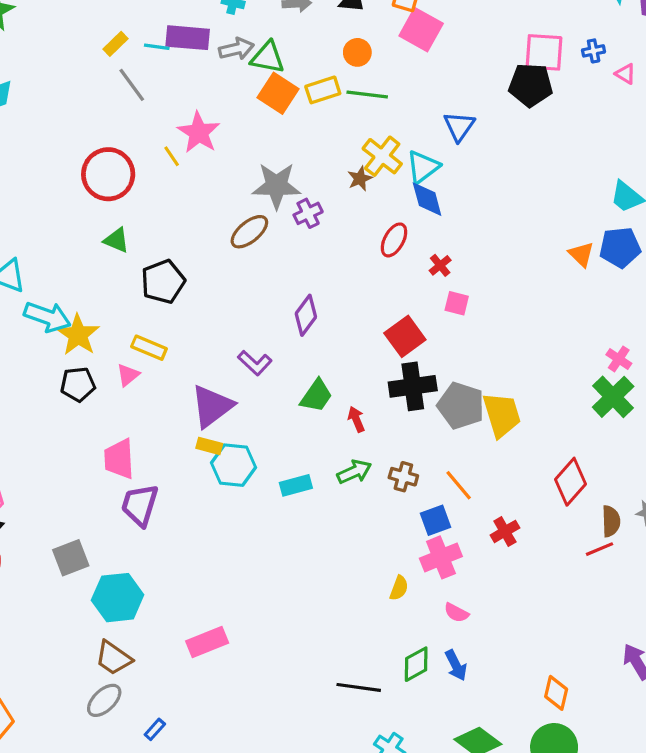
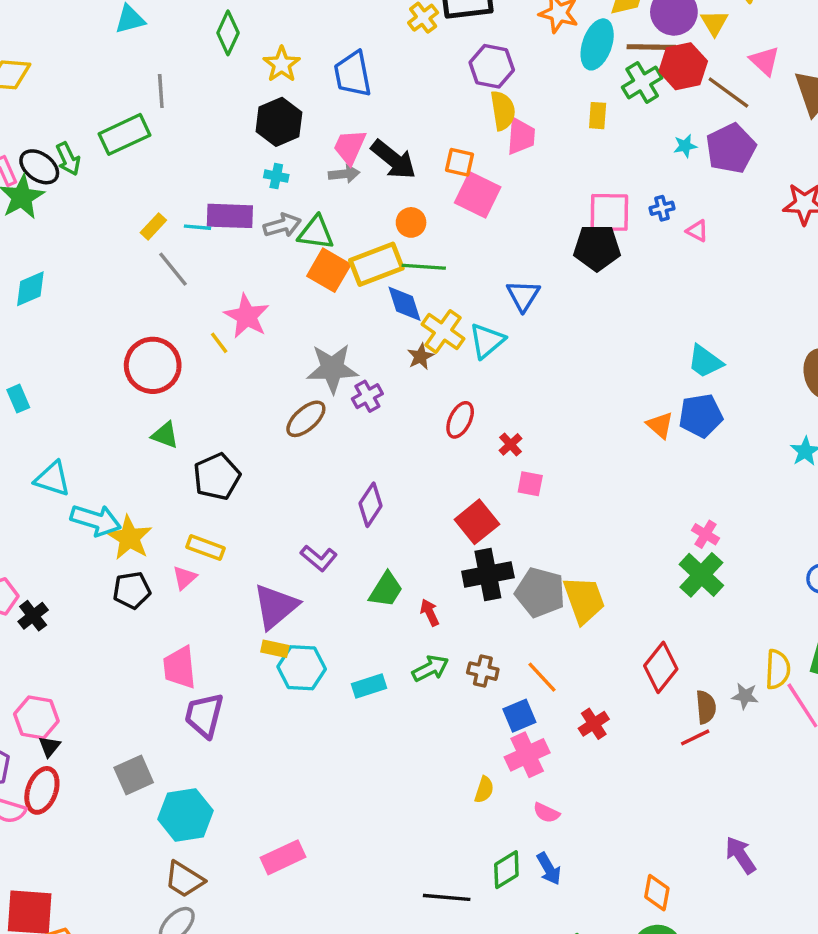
yellow rectangle: (323, 90) -> (376, 264), size x1.4
blue diamond: (427, 199) -> (405, 304), moved

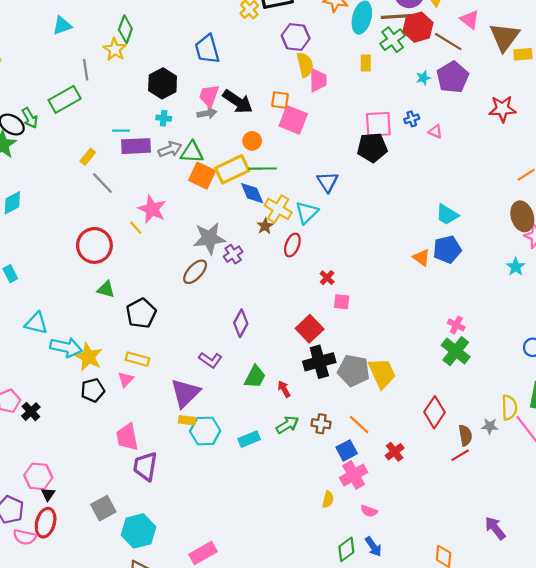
yellow star: (282, 64) -> (115, 49), moved
cyan line: (197, 227) -> (121, 131), moved
red ellipse: (460, 420) -> (292, 245), moved

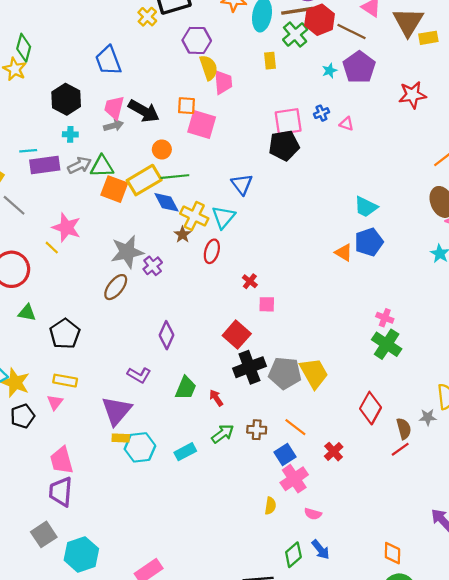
purple trapezoid: (145, 466) -> (61, 492), moved

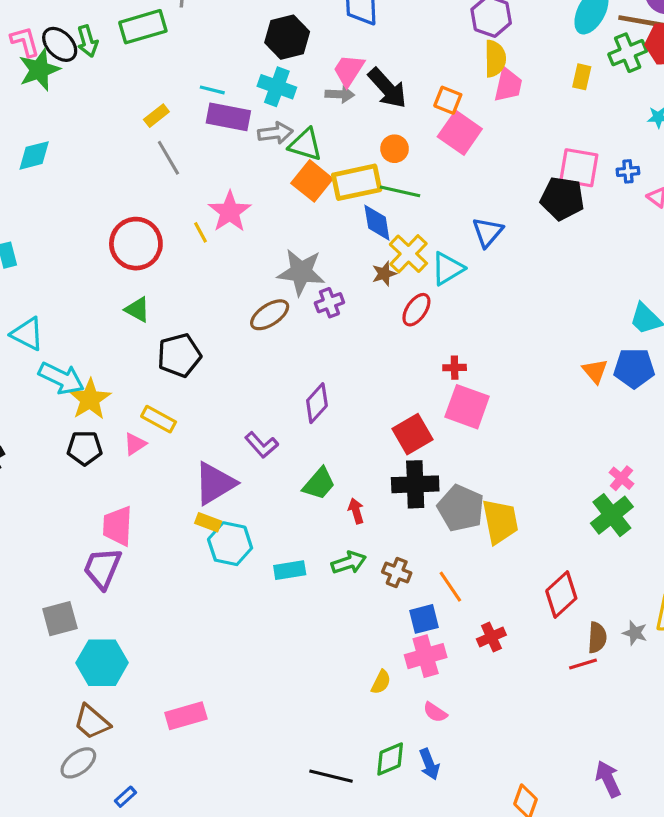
cyan cross: (70, 134) -> (277, 87), size x1.6
red cross: (250, 281) -> (455, 368), turned 32
pink square: (267, 304) -> (467, 407), size x1.8

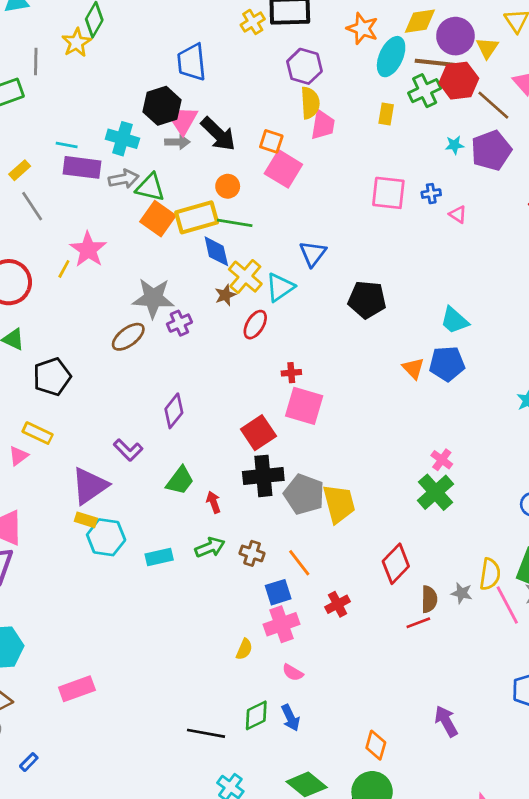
black hexagon: (287, 37) -> (162, 106), moved
black pentagon: (562, 199) -> (367, 300), moved
yellow line: (200, 232) -> (64, 269), turned 60

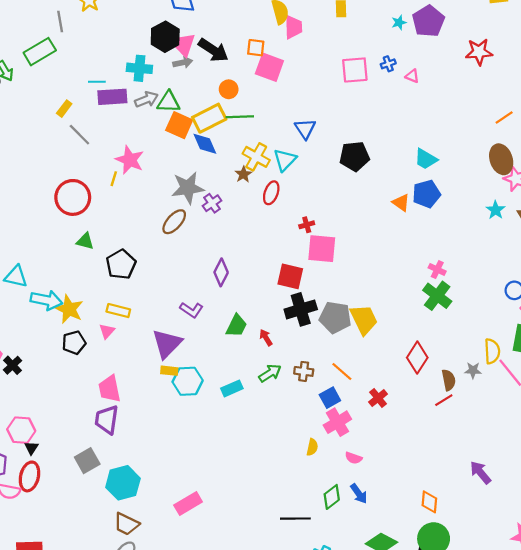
blue diamond: (216, 251) -> (205, 144), moved
red square: (258, 433) -> (290, 276), turned -32

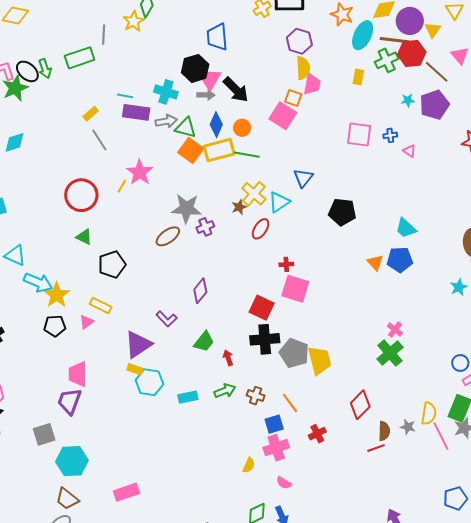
orange square: (256, 48) -> (293, 98), moved
blue diamond: (205, 144) -> (216, 125), moved, turned 35

